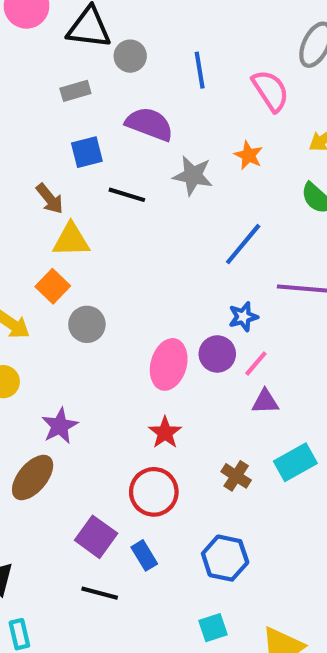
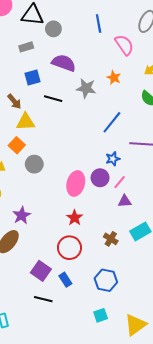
blue line: (200, 70) -> (99, 23), moved

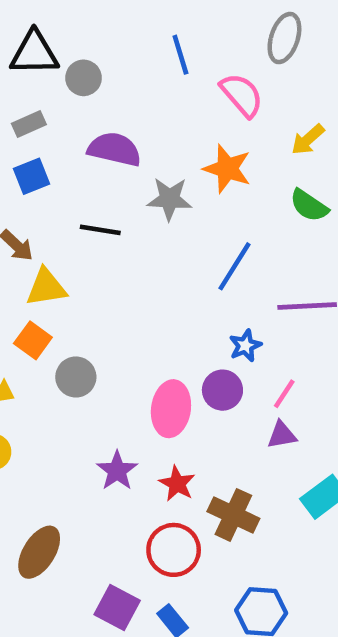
blue square: (33, 78) -> (31, 176), moved
orange star: (114, 78) -> (227, 169), size x1.5
pink line: (120, 182) -> (284, 394), moved
purple star: (22, 215) -> (117, 471), moved
brown cross: (111, 239) -> (233, 515), moved, size x1.5

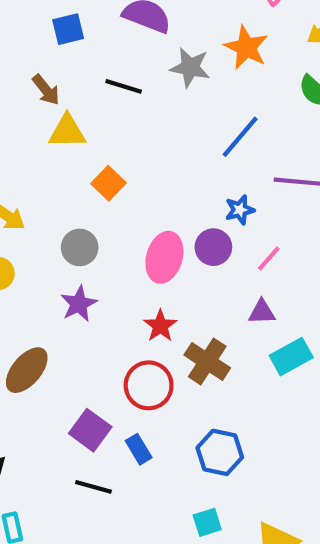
orange square: (33, 340) -> (108, 183), moved
gray circle: (76, 377) -> (80, 247), moved
purple triangle: (282, 435) -> (262, 312), moved
purple star: (117, 471) -> (79, 304), moved

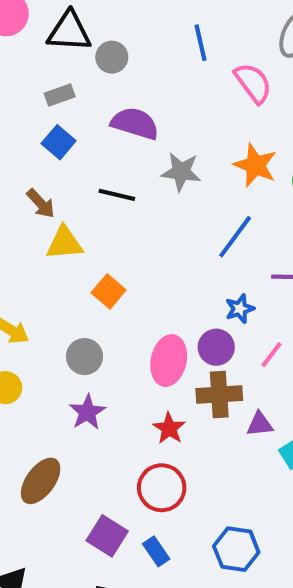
blue square: (68, 29) -> (59, 142), turned -32
orange star: (246, 47) -> (255, 165), moved
purple triangle: (262, 312) -> (260, 424), moved
brown cross: (207, 361) -> (219, 395), moved, turned -33

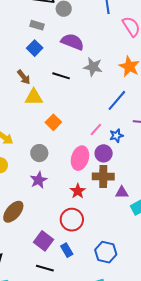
gray rectangle: (60, 95) -> (37, 25), turned 32
pink line: (272, 355) -> (96, 130), moved

